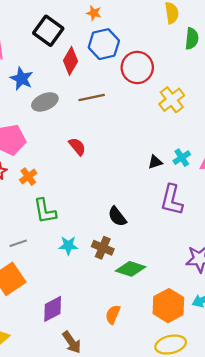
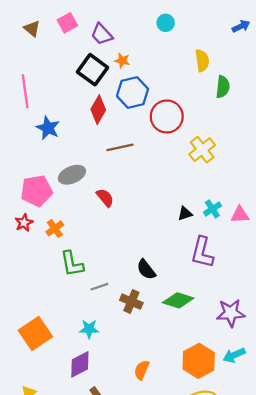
black square: (48, 31) -> (93, 70), moved
gray ellipse: (45, 102) -> (72, 175), moved
gray line: (18, 243) -> (99, 287), moved
cyan star: (68, 245) -> (89, 329), moved
green diamond: (131, 269) -> (178, 300), moved

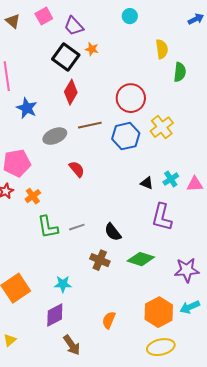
blue hexagon: (132, 93) -> (126, 136), moved
gray ellipse: (72, 175) -> (55, 136), moved
black triangle: (185, 214) -> (147, 183), turned 40
gray line: (99, 287) -> (77, 227), moved

